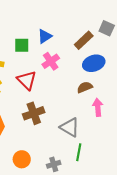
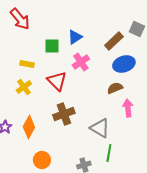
orange circle: (22, 159) -> (42, 160), moved

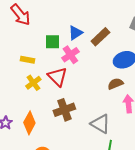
brown rectangle: (114, 41) -> (100, 37), moved
pink cross: (81, 62) -> (70, 55), moved
yellow cross: (24, 87) -> (33, 83), moved

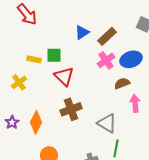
green square: (52, 42) -> (54, 55), moved
pink cross: (70, 55) -> (106, 60), moved
yellow cross: (33, 83) -> (19, 82), moved

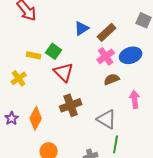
green square: (54, 55) -> (54, 51), turned 35
brown semicircle: (122, 83) -> (112, 79), moved

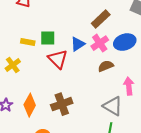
blue triangle: (82, 28) -> (78, 44), moved
green square: (54, 51) -> (48, 38), turned -35
brown cross: (71, 105) -> (62, 104), moved
gray triangle: (107, 119) -> (113, 106), moved

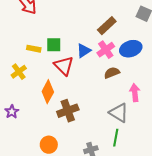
orange diamond: (30, 105) -> (48, 92), moved

